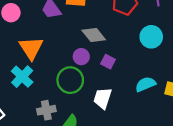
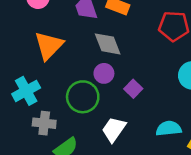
gray diamond: (94, 35) -> (108, 44), moved
cyan cross: (22, 77) -> (26, 91), moved

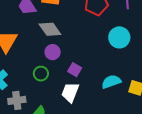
purple square: (133, 89) -> (75, 70), moved
green circle: (83, 97) -> (41, 74), size x0.6

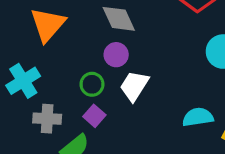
purple square: (75, 70) -> (94, 116), moved
white trapezoid: (70, 92) -> (134, 86), moved

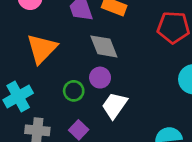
green circle: (92, 84) -> (74, 91), moved

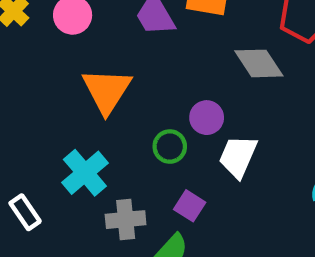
gray diamond: (104, 46) -> (259, 63), moved

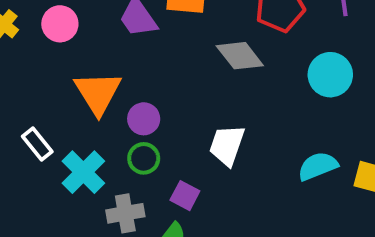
purple circle: (207, 118) -> (144, 119), moved
green circle: (170, 147) -> (144, 158), moved
white rectangle: (25, 212) -> (37, 144), moved

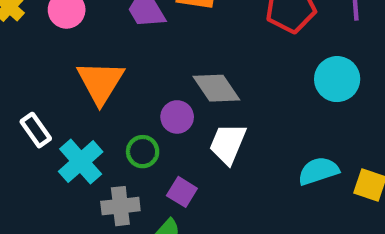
gray diamond: (240, 56) -> (216, 88), moved
purple circle: (144, 119) -> (177, 117), moved

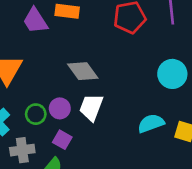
cyan circle: (337, 79) -> (172, 74), moved
purple circle: (177, 117) -> (60, 108), moved

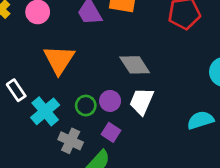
gray cross: (22, 150) -> (71, 141), turned 30

